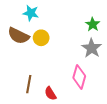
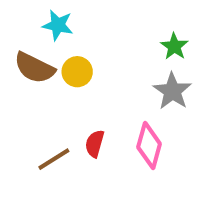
brown line: (29, 84) -> (54, 159), turned 48
red semicircle: (50, 93) -> (95, 144), moved, turned 48

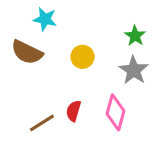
yellow circle: (77, 72) -> (83, 57), moved

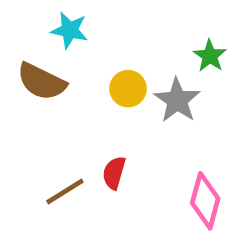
gray star: (134, 70) -> (177, 100), moved
pink diamond: (116, 112) -> (205, 201), moved

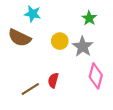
green star: (210, 56) -> (89, 18), moved
pink diamond: (205, 201) -> (96, 76), moved

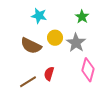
cyan star: (33, 14) -> (39, 16), moved
brown semicircle: (19, 38) -> (31, 46), moved

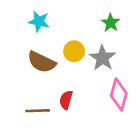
cyan star: (39, 16) -> (39, 21), moved
brown line: (28, 82) -> (38, 111), turned 30

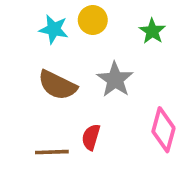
yellow circle: (74, 51) -> (93, 20), moved
gray star: (102, 58) -> (115, 80), moved

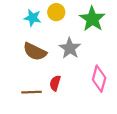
green star: (152, 31) -> (92, 19), size x1.6

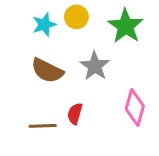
cyan star: (33, 18) -> (44, 25), turned -30

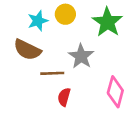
brown semicircle: (47, 71) -> (27, 50), moved
brown line: (43, 126) -> (52, 73), moved

